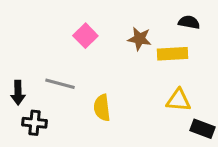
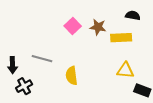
pink square: (85, 36) -> (73, 26), moved
black cross: (34, 123) -> (24, 86), turned -35

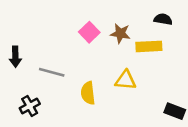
black arrow: (12, 65) -> (15, 57), moved
yellow triangle: (125, 70) -> (126, 80), moved

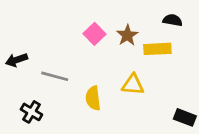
brown star: (120, 33) -> (127, 35), turned 30
black arrow: (15, 57) -> (16, 60), turned 72
black cross: (30, 106) -> (31, 112), turned -30

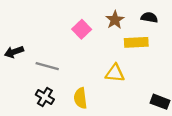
brown star: (127, 35) -> (115, 20), moved
yellow semicircle: (93, 98) -> (80, 98), moved
black cross: (31, 112) -> (45, 97), moved

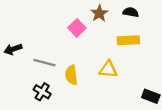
black semicircle: (149, 17) -> (131, 12), moved
brown star: (115, 20) -> (99, 13), moved
yellow semicircle: (80, 98) -> (71, 75), moved

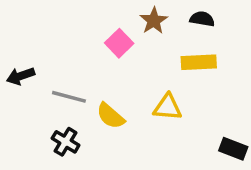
yellow semicircle: (71, 75) -> (110, 116), turned -42

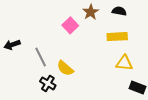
gray line: (69, 97) -> (41, 57), turned 48
yellow triangle: (168, 107) -> (124, 63), moved
black cross: (66, 142) -> (48, 83), moved

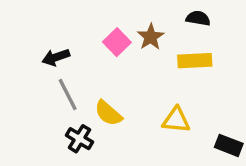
brown star: (91, 12) -> (151, 37), moved
black arrow: (12, 45) -> (56, 57), moved
yellow triangle: (124, 63) -> (176, 120), moved

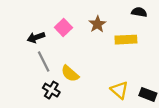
black semicircle: (198, 18) -> (139, 12), moved
pink square: (117, 42) -> (63, 27), moved
yellow triangle: (176, 120) -> (119, 90), moved, turned 36

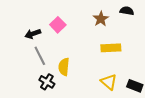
brown star: (97, 24) -> (101, 19), moved
yellow rectangle: (126, 40) -> (111, 48), moved
yellow semicircle: (70, 74) -> (64, 67), turned 54

